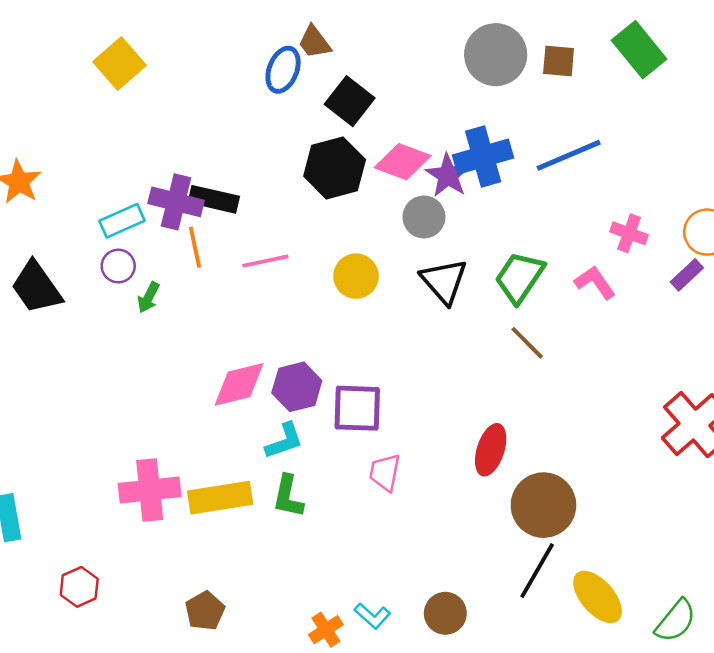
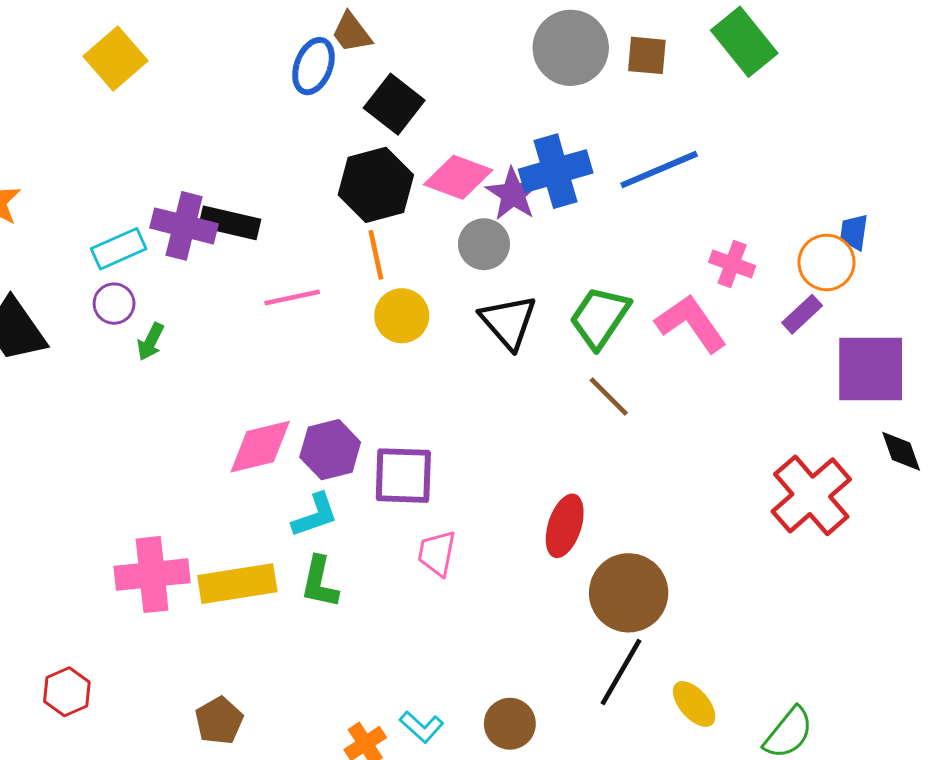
orange line: (195, 247) -> (376, 255), moved
pink L-shape: (595, 282) -> (691, 323), size x1.4
yellow ellipse: (598, 597) -> (694, 704), size x0.7

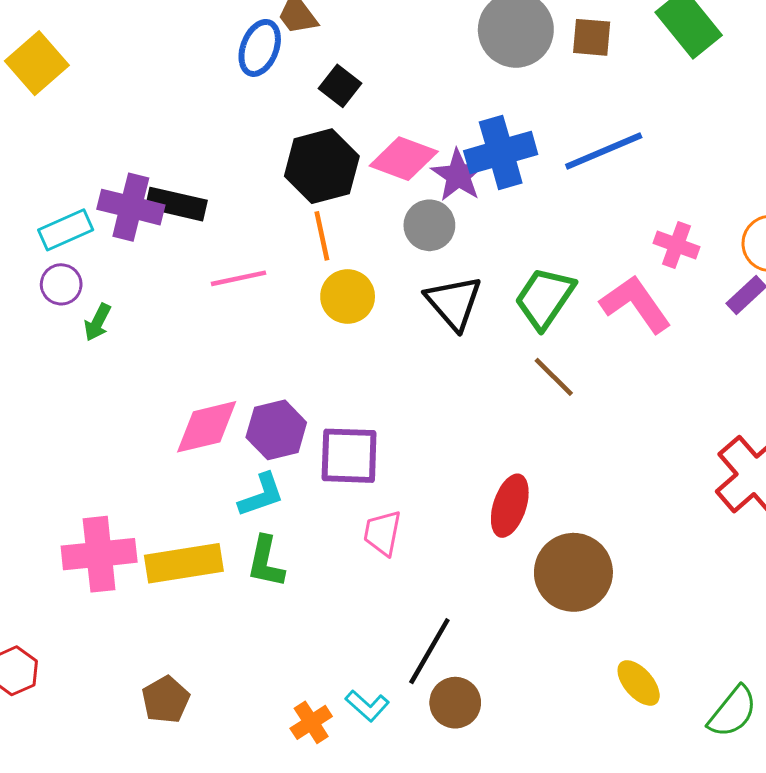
yellow square: (116, 58) -> (37, 63), moved
black square: (394, 104) -> (340, 86), size x0.7
black line: (621, 672) -> (429, 651), moved

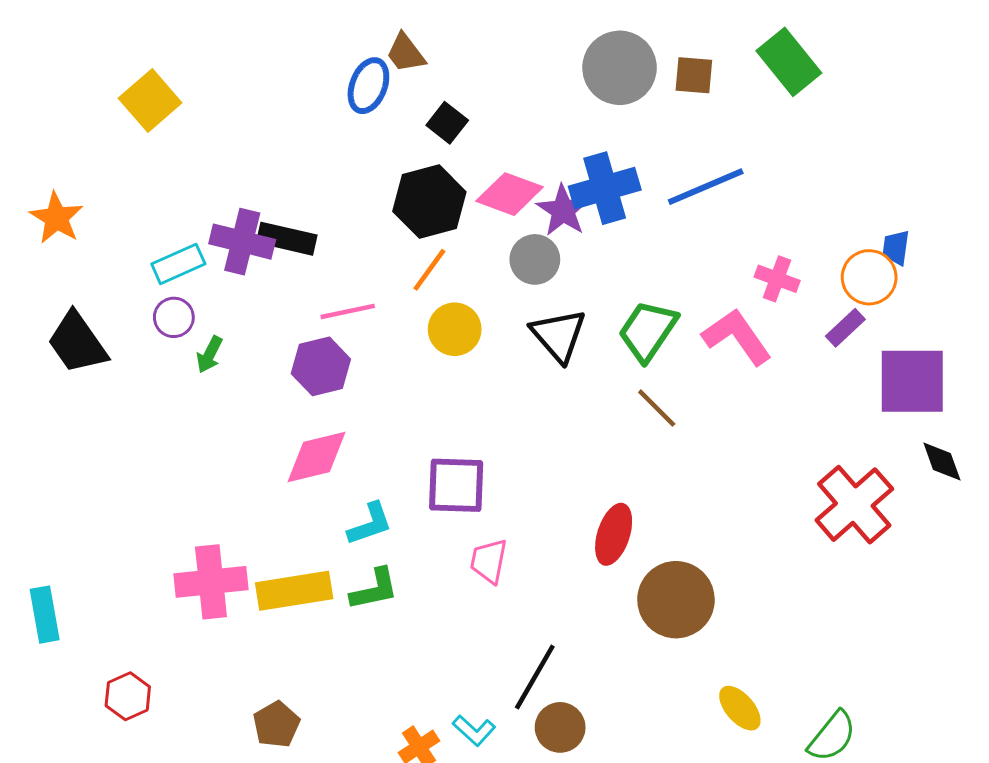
orange line: (322, 236) -> (429, 270), turned 48
purple hexagon: (276, 430) -> (321, 366), moved
green L-shape: (266, 562) -> (374, 589), turned -114

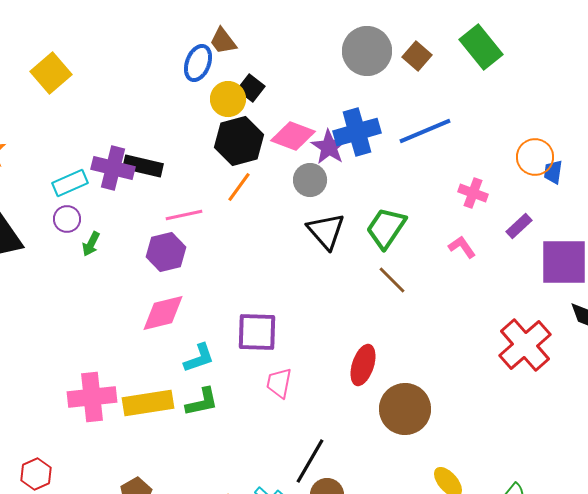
brown square: (694, 75) -> (417, 56), turned 36
orange circle: (869, 277) -> (535, 157), moved
yellow circle: (455, 329) -> (228, 99), moved
pink L-shape: (737, 337) -> (462, 247), moved, size x0.6

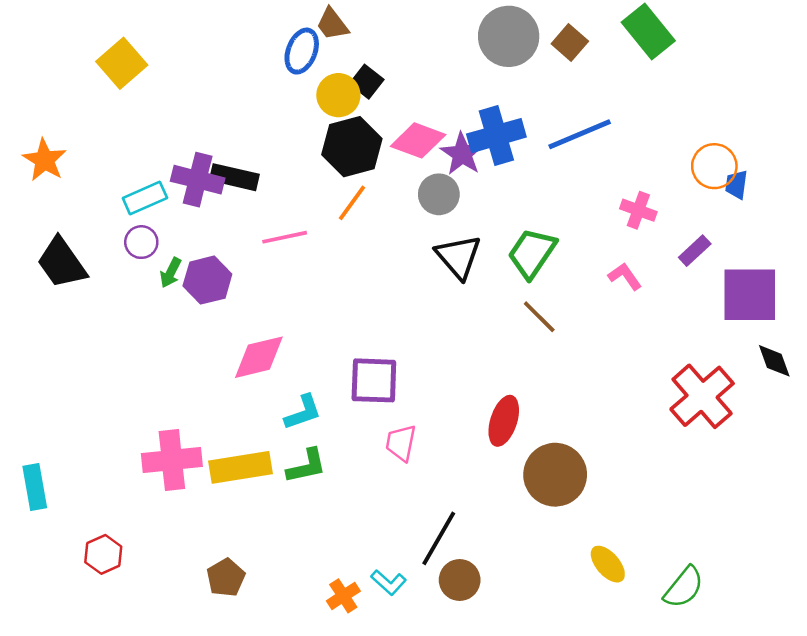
purple hexagon: (166, 252) -> (207, 280), moved

